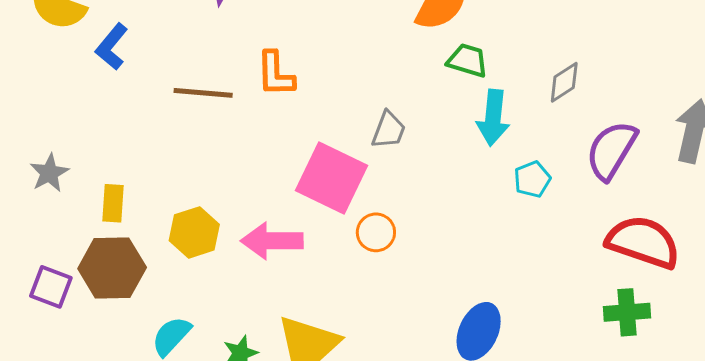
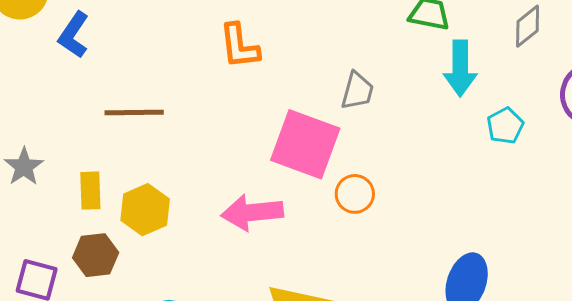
brown line: (203, 93) -> (134, 113), moved
yellow hexagon: (194, 232) -> (145, 210), moved
brown hexagon: (112, 268) -> (96, 255), size x0.7

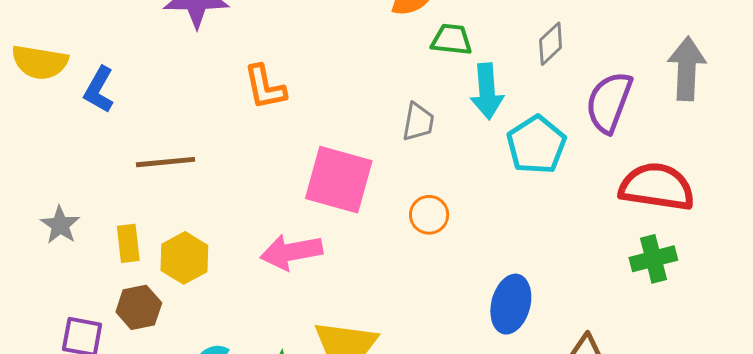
gray trapezoid: (357, 91) -> (418, 122), moved
cyan pentagon: (505, 126) -> (536, 145), size x1.6
orange circle: (355, 194) -> (429, 215), moved

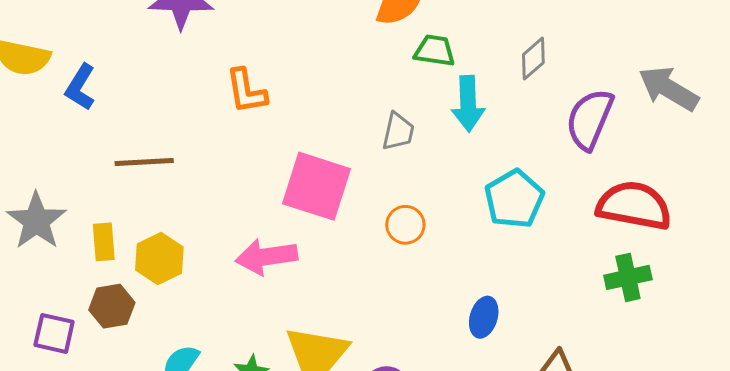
gray arrow: (687, 69) -> (669, 89), turned -64
cyan pentagon: (536, 145) -> (514, 199), moved
gray star: (60, 225) -> (36, 221), size x1.5
blue ellipse: (511, 304) -> (484, 317), size x0.7

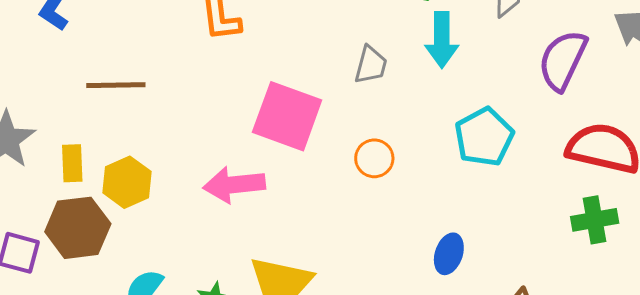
brown hexagon: (112, 306) -> (78, 228), size x1.4

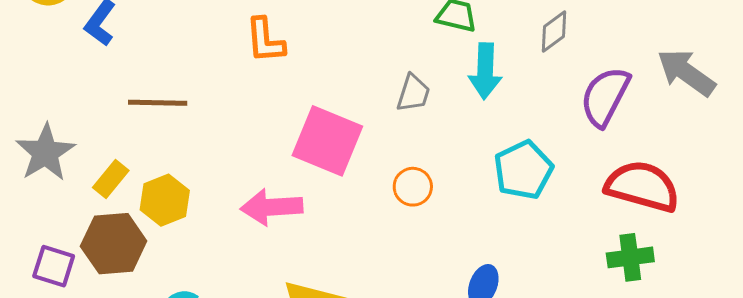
yellow rectangle: (72, 163) -> (111, 179), turned 39

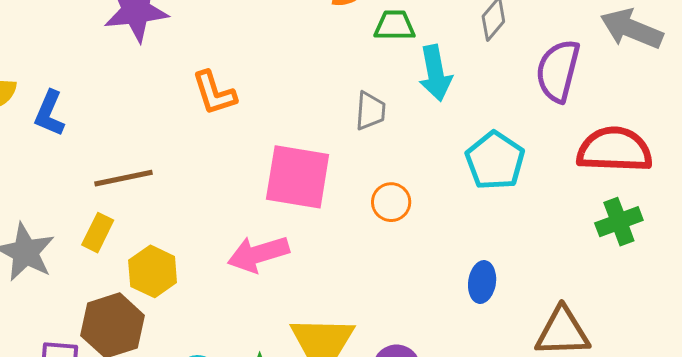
yellow rectangle: (111, 179) -> (98, 233), moved

